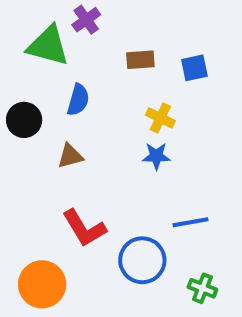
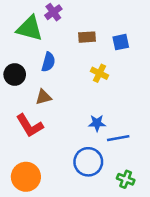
blue star: (156, 156) -> (97, 123), moved
red L-shape: (84, 228) -> (30, 126), moved

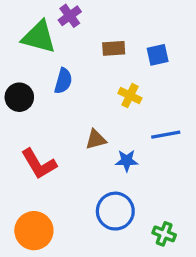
brown triangle: (43, 97) -> (96, 140), moved
blue line: (118, 138) -> (166, 135), moved

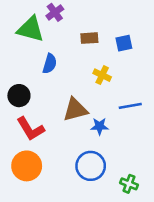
black circle: (19, 97) -> (19, 96), moved
brown triangle: (96, 140) -> (75, 110), size x1.5
orange circle: (34, 231) -> (27, 166), moved

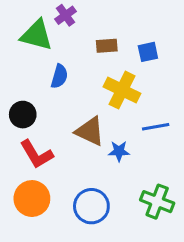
yellow cross: (102, 75) -> (122, 90), size x1.6
brown triangle: (75, 110) -> (90, 131), turned 40
blue circle: (91, 166) -> (91, 206), moved
green cross: (129, 184) -> (157, 202), moved, size x1.5

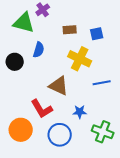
black circle: (23, 115) -> (15, 62), moved
blue star: (119, 151) -> (80, 112), moved
red L-shape: (36, 154) -> (42, 109), moved

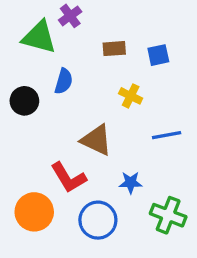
yellow cross: (80, 59) -> (131, 96), size x0.6

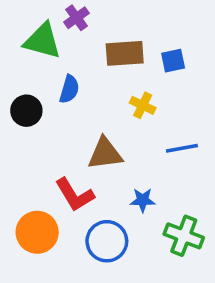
brown rectangle: (114, 49) -> (125, 53), size x1.5
brown triangle: (96, 140) -> (105, 154), turned -32

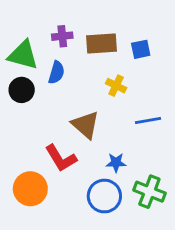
purple cross: (76, 18) -> (62, 36), moved, turned 30
green triangle: (42, 41) -> (23, 55), moved
brown triangle: (105, 154) -> (86, 125), turned 48
blue circle: (107, 241) -> (104, 196), moved

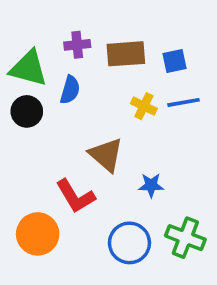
blue line: (148, 120) -> (184, 102), moved
blue star: (116, 163) -> (151, 185), moved

